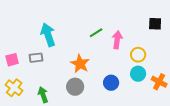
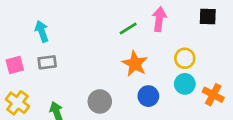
cyan arrow: (48, 35) -> (42, 31), moved, size x0.7
pink arrow: (117, 40) -> (159, 19), moved
orange star: (80, 64) -> (135, 64), moved

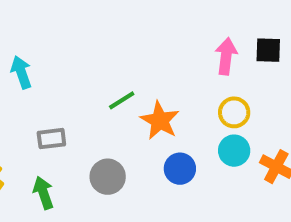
pink arrow: (159, 19) -> (226, 56), moved
green line: (128, 29) -> (122, 100), moved
gray rectangle: (47, 62) -> (51, 139), moved

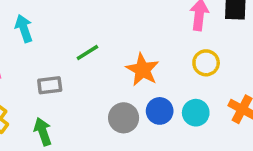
green line: (122, 100) -> (87, 53), moved
cyan circle: (234, 151) -> (196, 113), moved
gray circle: (108, 177) -> (124, 118), moved

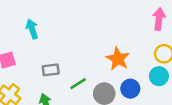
green line: (87, 53) -> (78, 84), moved
cyan circle: (196, 113) -> (159, 76), moved

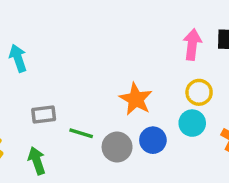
green line: (78, 84) -> (81, 133), turned 49

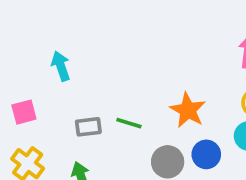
green line: (81, 133) -> (129, 123), moved

